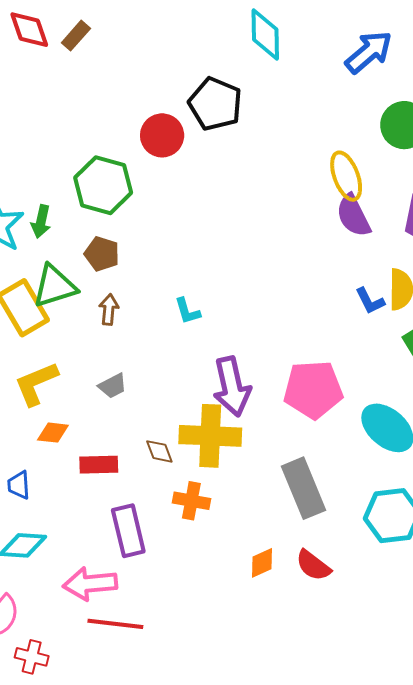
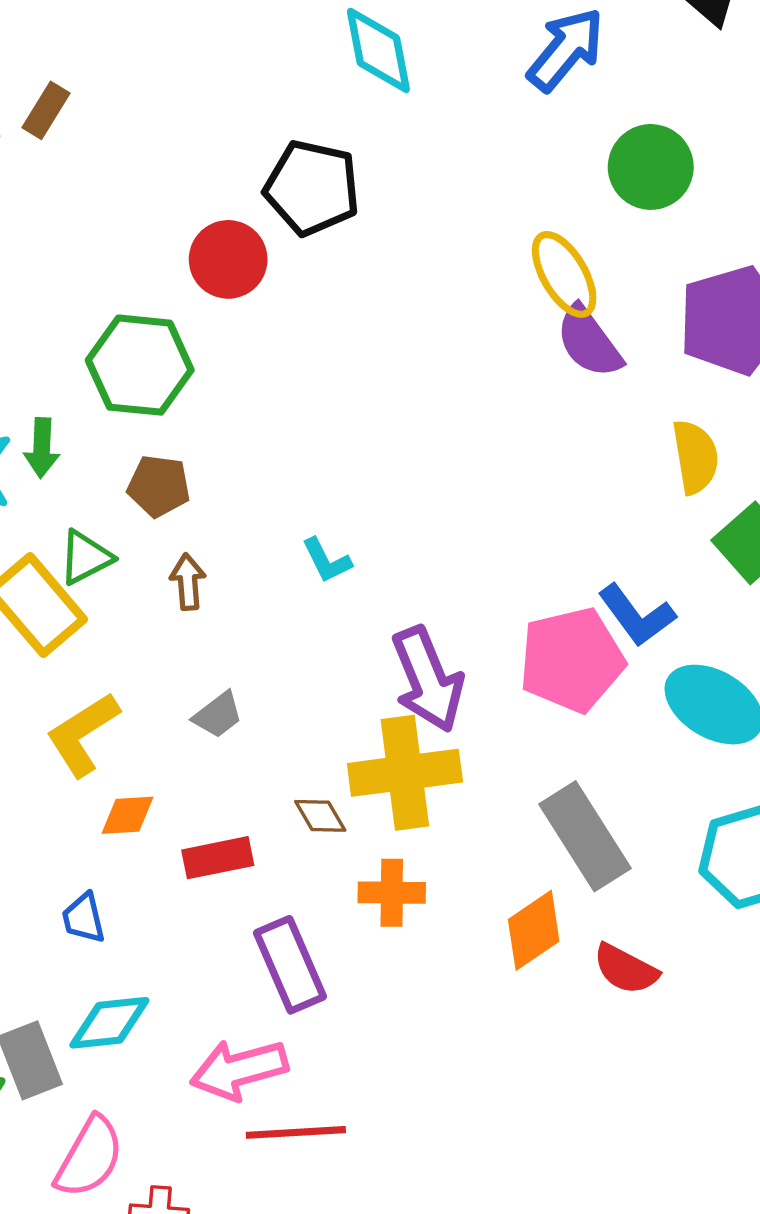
green triangle: (55, 286) -> (85, 557), size x0.7
blue L-shape: (370, 301) -> (637, 615), moved, size x1.4
orange diamond: (262, 563) -> (534, 930), moved, size x1.4

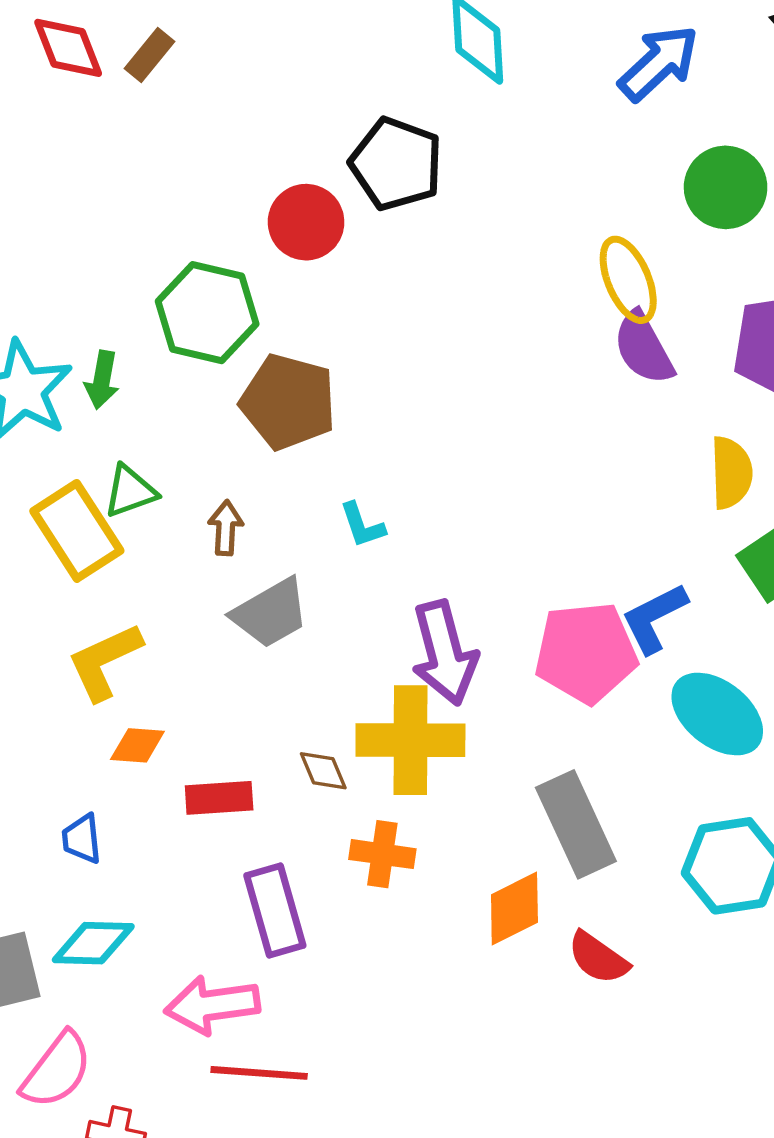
brown pentagon: (159, 486) -> (288, 402), moved, size x1.6
blue L-shape: (637, 615) -> (654, 618), turned 92
gray trapezoid: (218, 715) -> (271, 613), moved, size x1.6

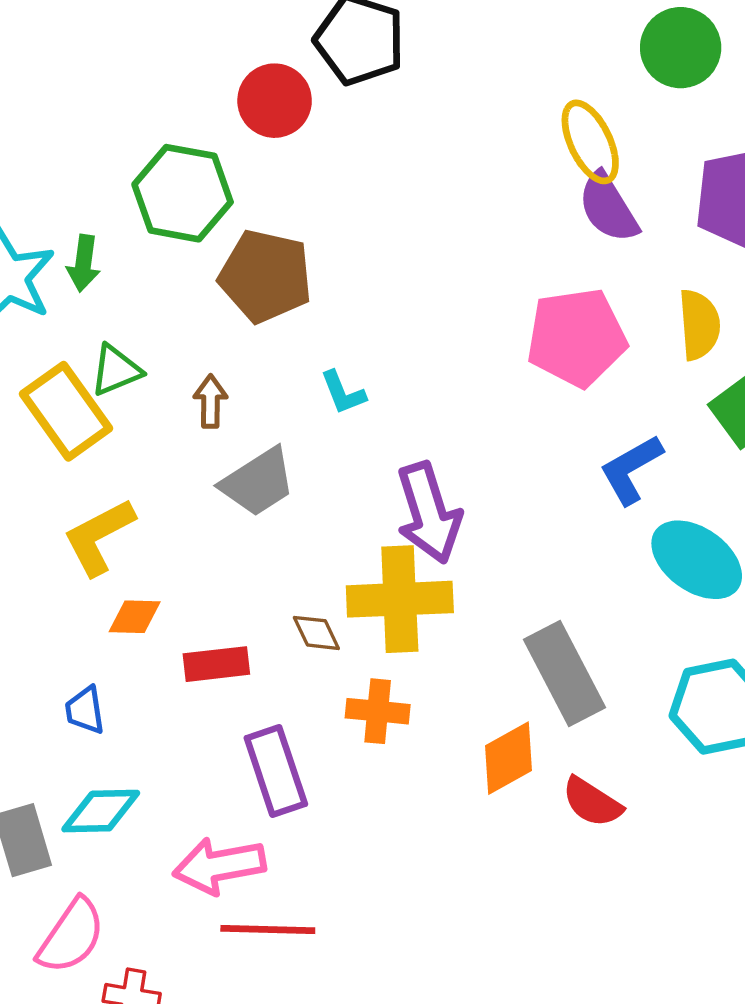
pink pentagon: (586, 653) -> (577, 337), moved

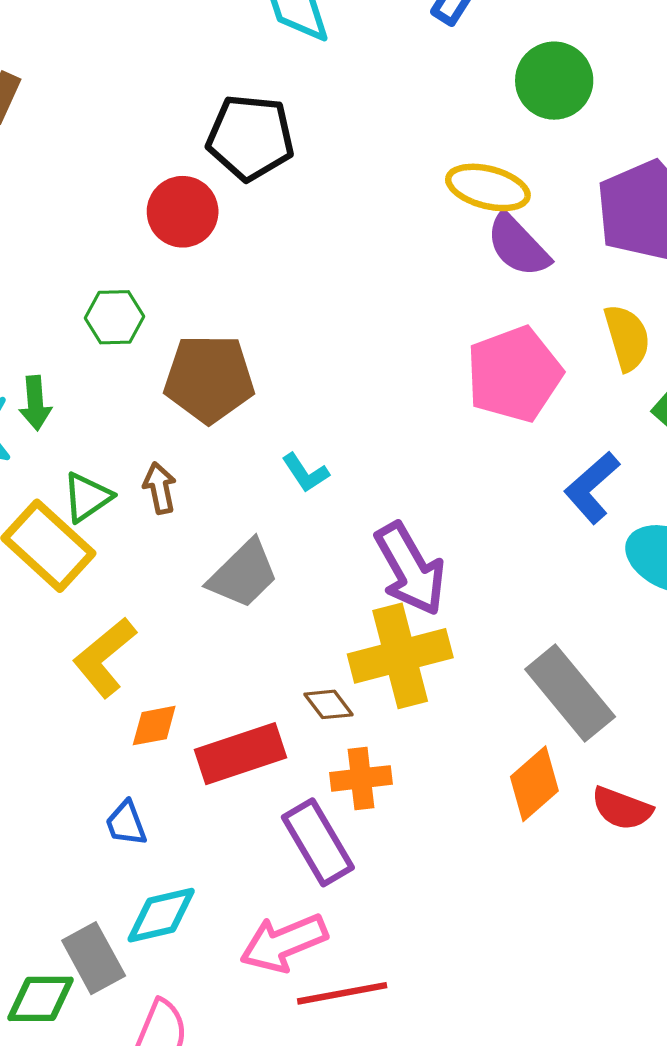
yellow ellipse: (590, 142) -> (488, 187), turned -38
green hexagon: (183, 193) -> (115, 317), size x0.6
brown arrow: (210, 401) -> (160, 488), moved
red rectangle: (216, 664) -> (241, 754), size x1.4
orange cross: (378, 711) -> (361, 778), moved

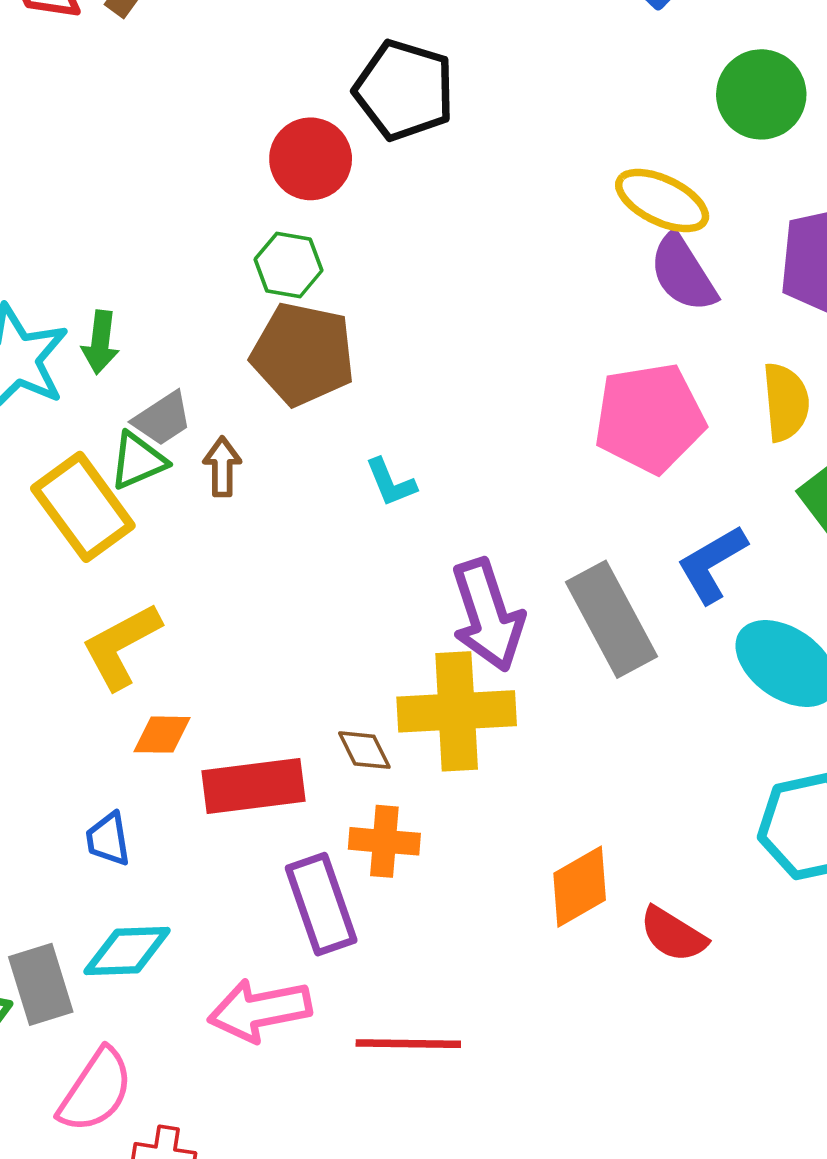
green hexagon: (115, 317) -> (288, 265), moved
gray trapezoid: (243, 574) -> (162, 419), moved, size x0.7
gray rectangle: (570, 693) -> (611, 619), moved
red line: (342, 993) -> (408, 1044), moved

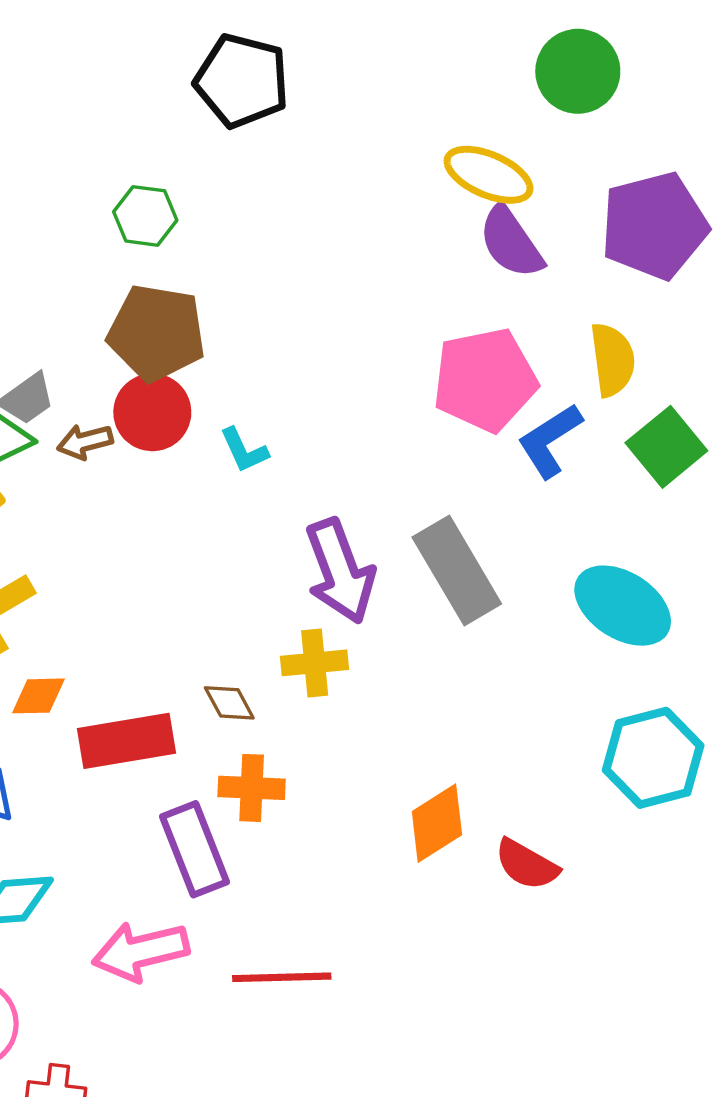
red circle: (311, 159) -> (152, 412), moved
green hexagon: (288, 265) -> (145, 216), moved
brown arrow: (222, 467) -> (85, 442), turned -102
blue L-shape: (712, 564) -> (550, 440), moved
yellow cross: (457, 711) -> (315, 663), size x0.6

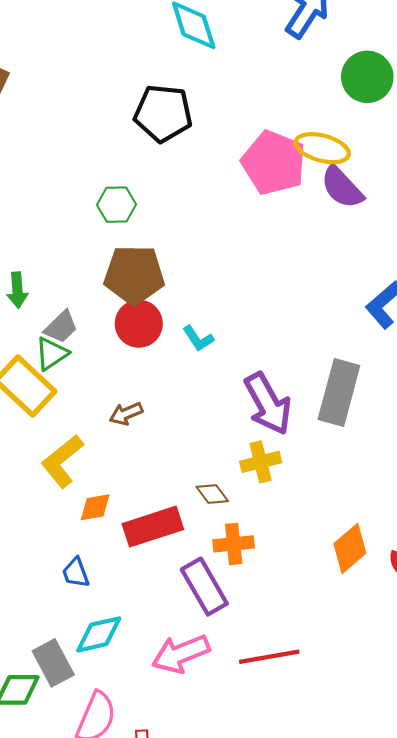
pink pentagon: (485, 380) -> (274, 163), moved, turned -30
brown arrow: (85, 442) -> (126, 414), moved
gray rectangle: (457, 570) -> (339, 393), turned 54

